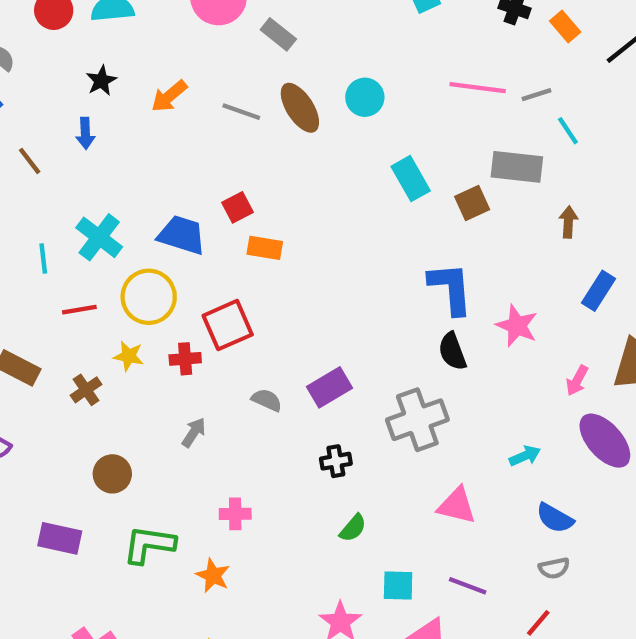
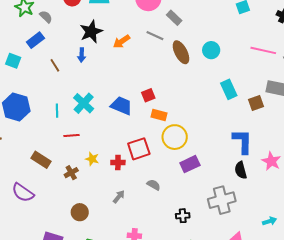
black star: (101, 81) -> (91, 32), size x1.6
gray line: (241, 112) -> (155, 36), moved
yellow circle: (149, 297) -> (175, 137), moved
purple rectangle: (329, 387) -> (190, 164), moved

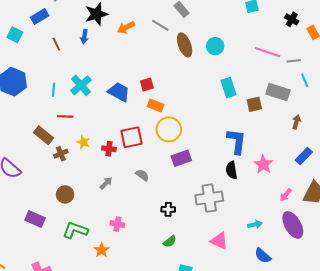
brown rectangle: (41, 160) -> (44, 135), moved

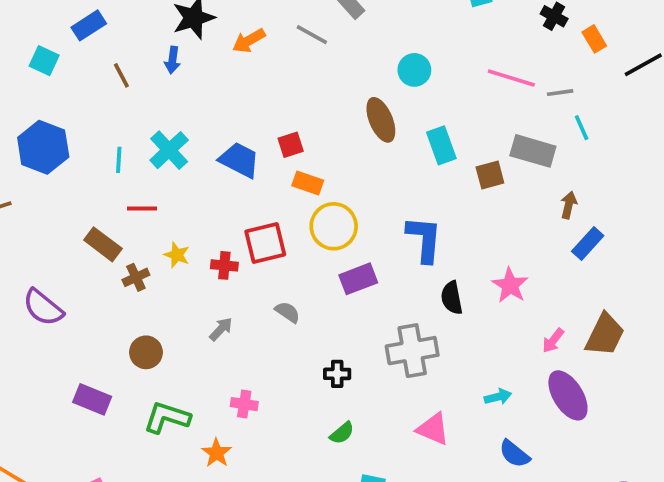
brown ellipse: (185, 45) -> (381, 120), moved
blue L-shape: (237, 141) -> (424, 239), moved
blue rectangle: (304, 156) -> (588, 244), moved

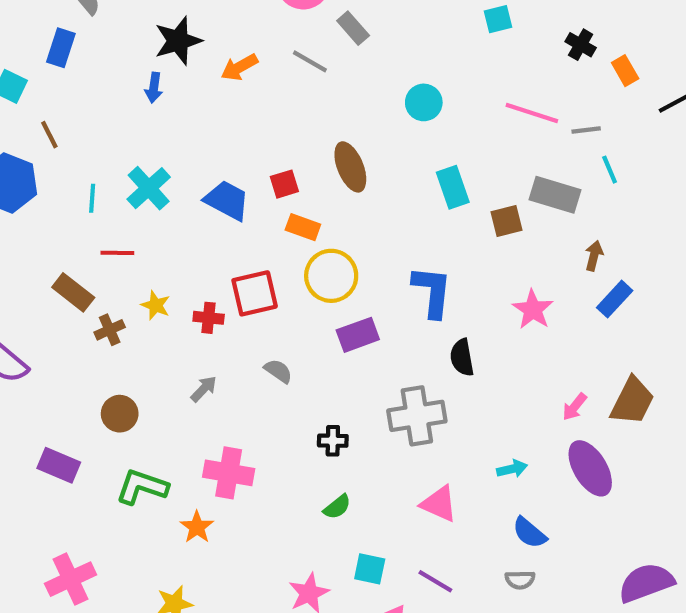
blue rectangle: (89, 25) -> (61, 48), turned -40
brown line: (121, 75) -> (49, 135), moved
brown ellipse: (381, 120) -> (350, 167), moved
pink star: (510, 285) -> (533, 309), moved
pink cross: (244, 404) -> (229, 473), size x1.6

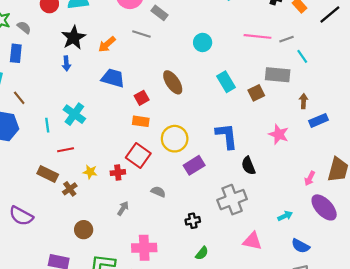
blue trapezoid: (227, 200) -> (113, 78), moved
orange rectangle: (303, 227) -> (141, 121), moved
red square: (255, 293) -> (138, 155), turned -30
blue rectangle: (615, 299) -> (318, 120), turned 36

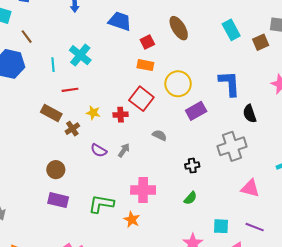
purple semicircle: (21, 216) -> (99, 150), moved, size x0.7
brown circle: (84, 230) -> (56, 170), moved
green semicircle: (202, 253) -> (190, 198), moved

